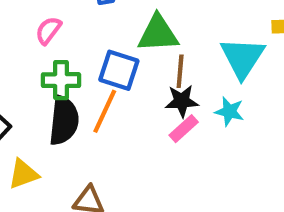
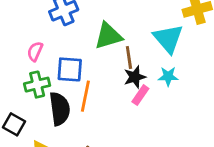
blue square: (119, 70) -> (70, 69), moved
green cross: (61, 80) -> (37, 85), moved

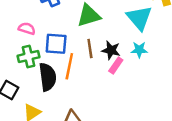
pink semicircle: (35, 51) -> (27, 28), turned 84
brown line: (129, 58) -> (90, 49), moved
black star: (135, 77) -> (111, 50), turned 30

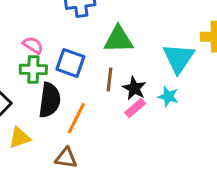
pink semicircle: (27, 28) -> (33, 45), moved
orange line: (69, 66) -> (76, 118), moved

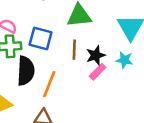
black star: (134, 88) -> (96, 55), turned 30

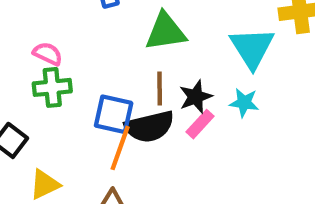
blue square: (41, 38) -> (114, 114), moved
black semicircle: (26, 71) -> (149, 127), moved, turned 76

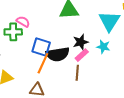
pink semicircle: (48, 54) -> (23, 22), moved
brown line: (160, 89) -> (77, 73), moved

